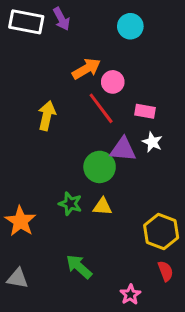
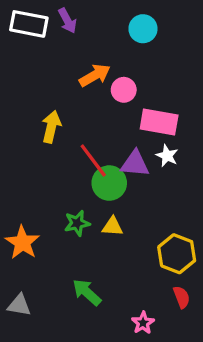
red line: (101, 108) -> (93, 161), moved
pink rectangle: (145, 111) -> (159, 122), size x1.6
green star: (70, 204) -> (77, 223), turned -30

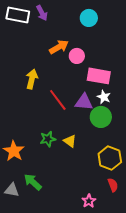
green circle: (109, 183) -> (101, 117), moved
yellow triangle: (112, 226) -> (70, 141), turned 32
green arrow: (87, 292) -> (33, 182), moved

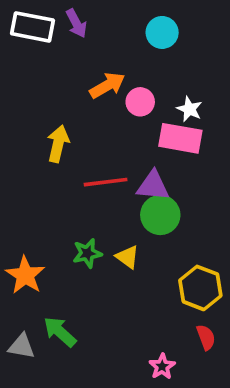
white star: (104, 97) -> (189, 109), moved
red line: (58, 100) -> (106, 182), turned -60
green circle: (101, 117) -> (160, 215), moved

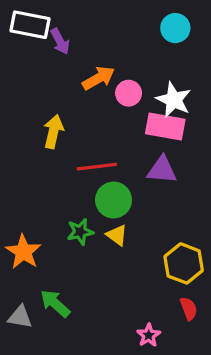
purple arrow: (76, 23) -> (60, 41), moved
cyan circle: (162, 32) -> (175, 28), moved
white star: (189, 109) -> (174, 100), size x1.5
purple triangle: (153, 186) -> (162, 170), moved
green circle: (160, 215) -> (114, 200), moved

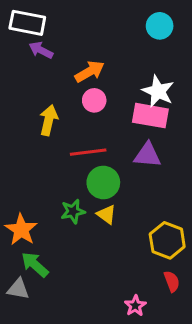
purple arrow: (60, 41) -> (41, 50), moved, turned 145
pink circle: (129, 93) -> (94, 100), moved
green arrow: (55, 304) -> (35, 265), moved

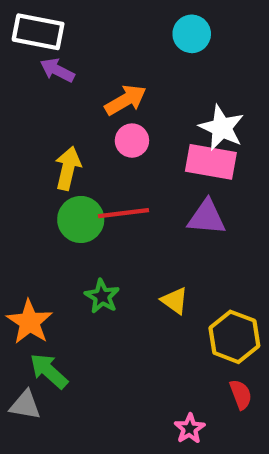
cyan circle: (160, 26) -> (192, 34), moved
green circle: (103, 183) -> (81, 219), moved
green star: (73, 211) -> (102, 296), turned -30
yellow triangle: (106, 214) -> (175, 301), moved

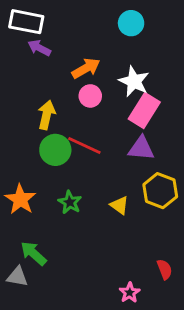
white star: (222, 128) -> (134, 81), moved
pink rectangle: (211, 162) -> (144, 111), turned -68
red line: (123, 213) -> (84, 146), turned 32
orange star: (30, 322) -> (20, 199), moved
yellow hexagon: (234, 337) -> (160, 191), moved

